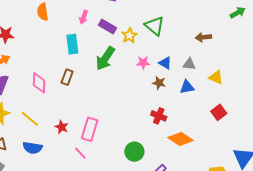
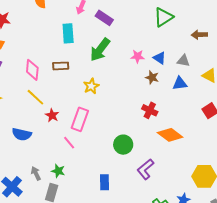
green triangle: (155, 26) -> (163, 17), moved, turned 45
yellow star: (129, 36) -> (91, 86), moved
brown rectangle: (67, 77) -> (61, 66), turned 63
yellow line: (30, 119) -> (35, 97), moved

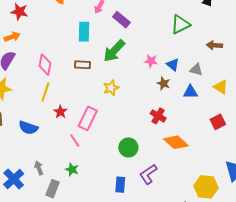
brown rectangle: (61, 66) -> (82, 65), moved
yellow star: (91, 86) -> (111, 88), moved
yellow line: (35, 97) -> (45, 92), turned 60
green star: (58, 171) -> (72, 169), moved
blue rectangle: (104, 182) -> (120, 185), moved

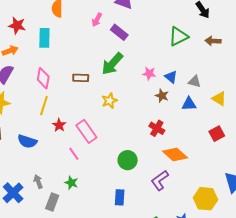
cyan rectangle: (84, 32) -> (44, 38), moved
brown arrow: (214, 45) -> (213, 41), moved
pink rectangle: (88, 118) -> (86, 131), turned -60
purple L-shape: (148, 174) -> (160, 180), moved

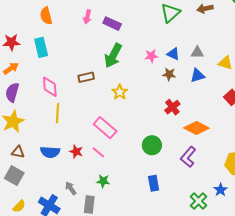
red star: (59, 125) -> (76, 152), moved
red cross: (157, 128) -> (172, 107), turned 35

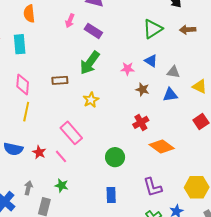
blue triangle: (173, 54) -> (151, 61), moved
purple L-shape: (188, 157) -> (153, 187), moved, turned -65
gray arrow: (71, 188) -> (28, 188), turned 40

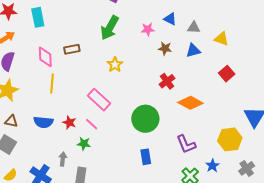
brown rectangle: (60, 80) -> (72, 49), moved
green circle: (115, 157) -> (145, 119), size x1.4
green star: (62, 185) -> (84, 144), moved

